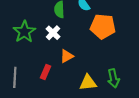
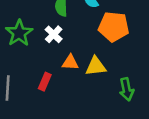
orange triangle: (67, 56) -> (70, 62), turned 32
yellow triangle: (88, 83) -> (96, 66), moved

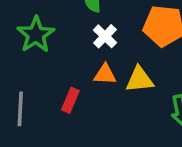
white cross: (54, 34) -> (105, 36), moved

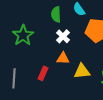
yellow triangle: (140, 80) -> (82, 71), moved

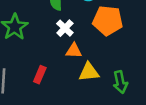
orange triangle: (63, 58) -> (74, 51), moved

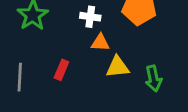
white cross: (65, 28) -> (90, 17), turned -36

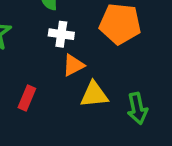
orange triangle: (100, 43) -> (73, 65), turned -30

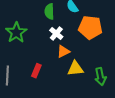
white cross: (61, 34) -> (56, 34), turned 32

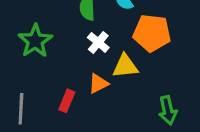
orange triangle: (63, 52) -> (98, 84), moved
yellow triangle: (75, 69) -> (125, 66), moved

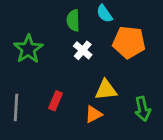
yellow triangle: (125, 66) -> (106, 90), moved
orange triangle: (98, 84) -> (94, 114), moved

